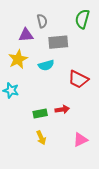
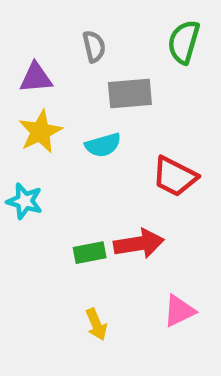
purple triangle: (26, 35) -> (36, 78), moved
red arrow: (62, 109) -> (139, 244), size x1.5
yellow arrow: (41, 138) -> (96, 324), moved

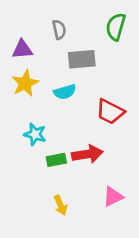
cyan star: (25, 201) -> (35, 134), moved

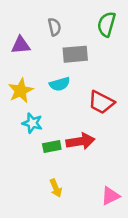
yellow star: (25, 83) -> (21, 91), moved
pink triangle: (113, 197) -> (110, 196), moved

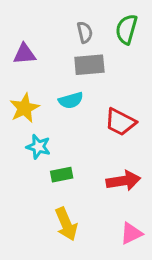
gray semicircle: (54, 27) -> (85, 32), moved
red arrow: (80, 141) -> (123, 181), moved
yellow arrow: (56, 188) -> (66, 224), size x1.5

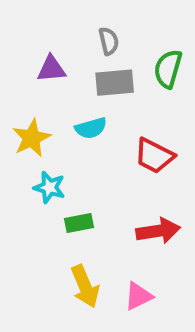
green semicircle: (127, 29) -> (168, 69), moved
purple triangle: (24, 54) -> (51, 69), moved
pink triangle: (131, 233) -> (138, 296), moved

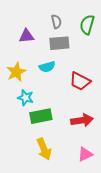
green semicircle: (168, 69) -> (87, 25), moved
green rectangle: (79, 223) -> (41, 116), size x1.5
pink triangle: (138, 296) -> (85, 154), moved

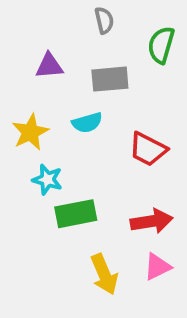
gray semicircle: (56, 22) -> (104, 20), moved
yellow arrow: (44, 149) -> (104, 274), moved
pink triangle: (85, 154) -> (157, 267), moved

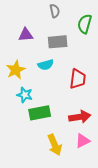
red trapezoid: (148, 149) -> (78, 79), turned -110

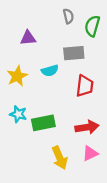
gray semicircle: (55, 11) -> (68, 16), moved
gray rectangle: (58, 42) -> (74, 53), moved
cyan star: (25, 95) -> (18, 114), moved

